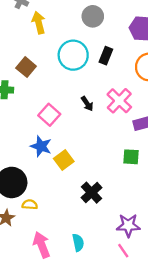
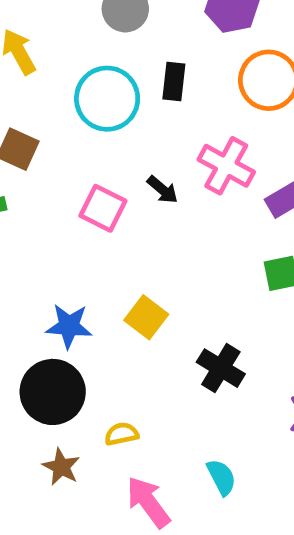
pink square: (49, 115) -> (103, 208), moved
blue star: (41, 146) -> (69, 326), moved
yellow semicircle: (30, 205) -> (122, 434), moved

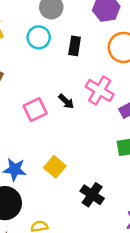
cyan circle: (107, 99) -> (39, 37), moved, size x0.7
pink square: (103, 208) -> (35, 110), turned 35

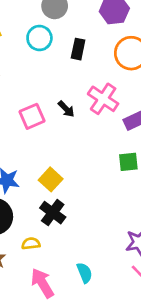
black cross: (92, 195) -> (53, 213), moved

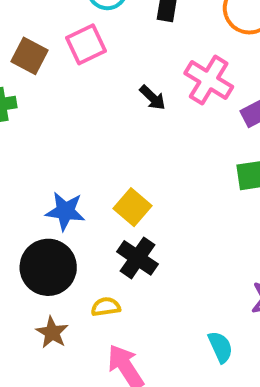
pink square: (32, 116) -> (86, 44), moved
cyan semicircle: (85, 273) -> (220, 347), moved

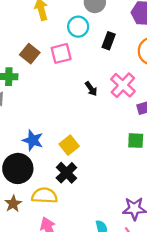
yellow semicircle: (106, 307) -> (44, 196), size x1.6

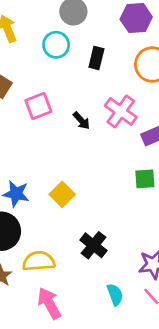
pink square: (61, 53) -> (38, 106), moved
black cross: (66, 173) -> (93, 245), moved

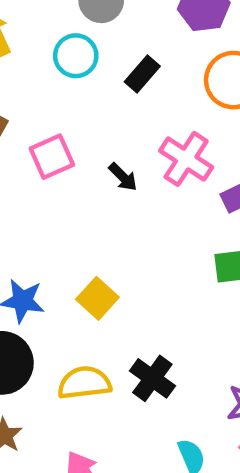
black rectangle: (96, 58) -> (142, 74), turned 30
yellow semicircle: (39, 261) -> (84, 383), moved

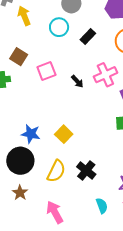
pink cross: (186, 159) -> (105, 75), turned 30
yellow semicircle: (84, 383) -> (56, 171), turned 120

